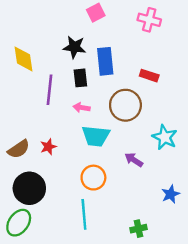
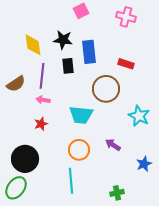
yellow diamond: (23, 59) -> (33, 45), moved
pink arrow: (82, 108) -> (43, 100), moved
brown semicircle: (19, 149) -> (16, 84), moved
purple arrow: (134, 160) -> (113, 145), moved

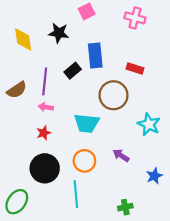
black star: (63, 40) -> (59, 33), moved
yellow diamond: (33, 45) -> (23, 39), moved
black rectangle: (68, 66) -> (73, 71), turned 56
black circle: (25, 159) -> (45, 168), moved

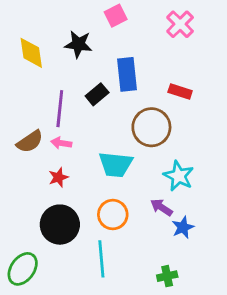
pink cross: (135, 18) -> (180, 24), turned 30
brown semicircle: (17, 90) -> (30, 142), moved
cyan star: (149, 124) -> (179, 176), moved
blue star: (154, 176) -> (183, 227), moved

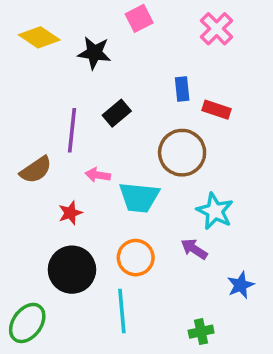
yellow diamond: (31, 53) -> (39, 37), moved, turned -48
blue rectangle: (127, 74) -> (182, 89), moved, size x0.6
pink arrow: (61, 143) -> (98, 175), moved
blue star: (183, 227) -> (241, 285), moved

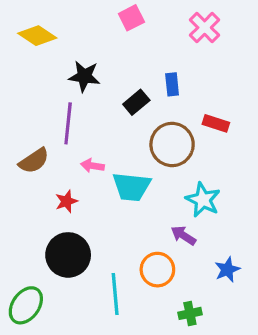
black star: (94, 53) -> (84, 76), moved
red rectangle: (217, 110) -> (216, 123), moved
black rectangle: (117, 113) -> (136, 102), moved
orange circle: (136, 258) -> (157, 270), moved

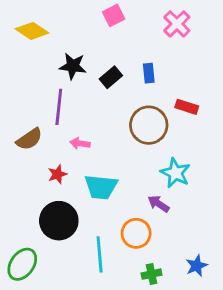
black rectangle: (136, 102) -> (111, 77), moved
cyan trapezoid: (131, 187) -> (101, 187), moved
blue star: (227, 270) -> (197, 266), moved
green cross: (190, 313) -> (152, 274), moved

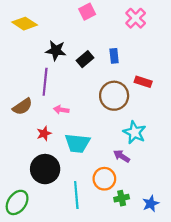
green cross: (152, 274) -> (122, 198), moved

